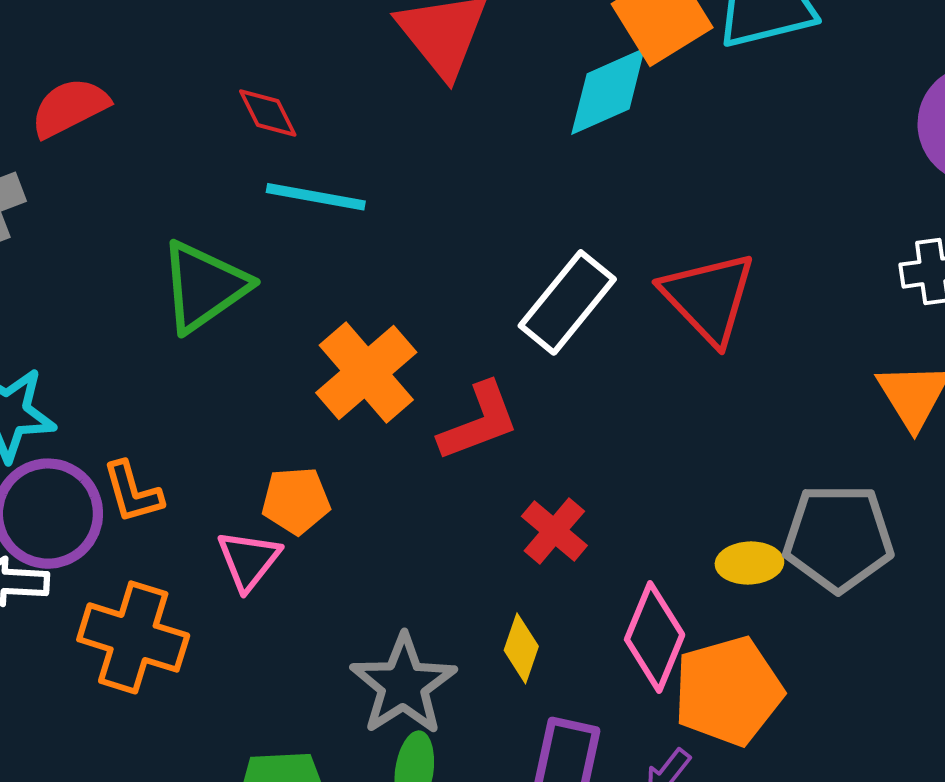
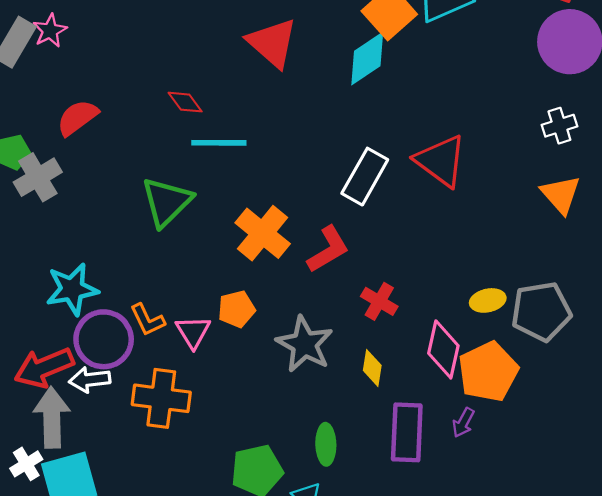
gray pentagon: (838, 538) -> (541, 311), moved
pink triangle: (249, 560) -> (193, 332), moved
gray star: (403, 685) -> (305, 344), moved

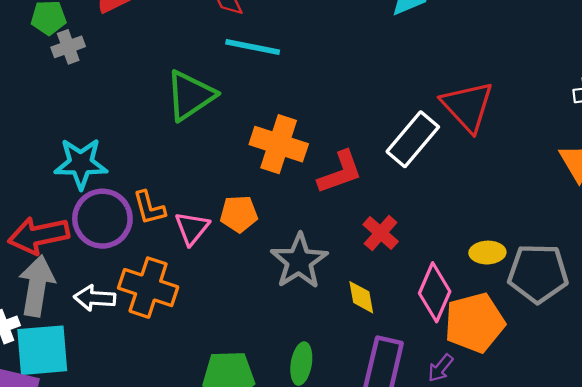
gray cross: (38, 177) -> (68, 47), size x0.7
white rectangle: (365, 177) -> (413, 139), moved
orange cross: (263, 233) -> (279, 144), turned -32
yellow diamond: (372, 368) -> (361, 297), turned -30
white arrow: (90, 380) -> (95, 298), moved

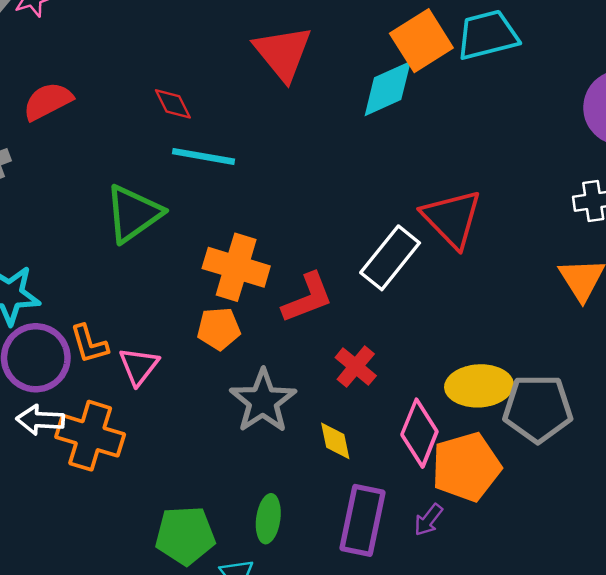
orange pentagon: (239, 214) -> (219, 329), moved
yellow ellipse: (487, 253) -> (479, 386), size x1.6
white arrow: (95, 298) -> (40, 420), moved

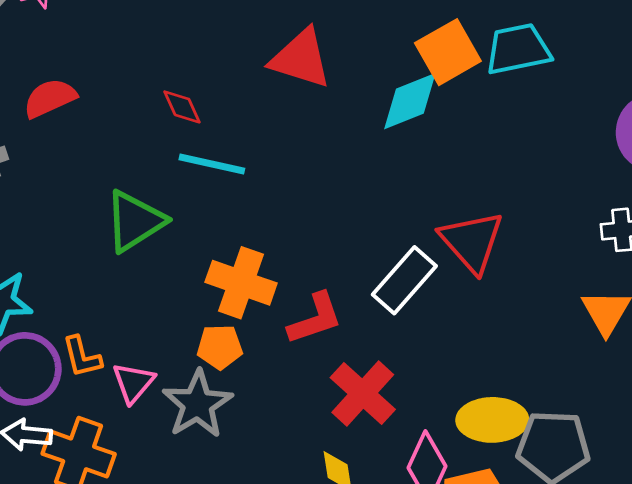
red triangle: (283, 53) -> (301, 59), turned -36
red cross: (356, 367) -> (363, 394), size x1.5
gray star: (263, 401) -> (197, 404), moved

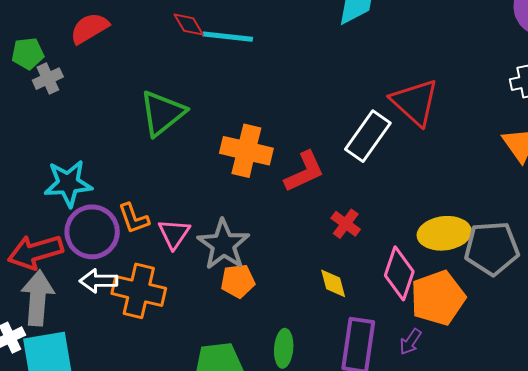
cyan line: (212, 164) -> (228, 37), moved
orange pentagon: (220, 347) -> (238, 281), moved
red cross: (363, 394) -> (346, 224), size x0.6

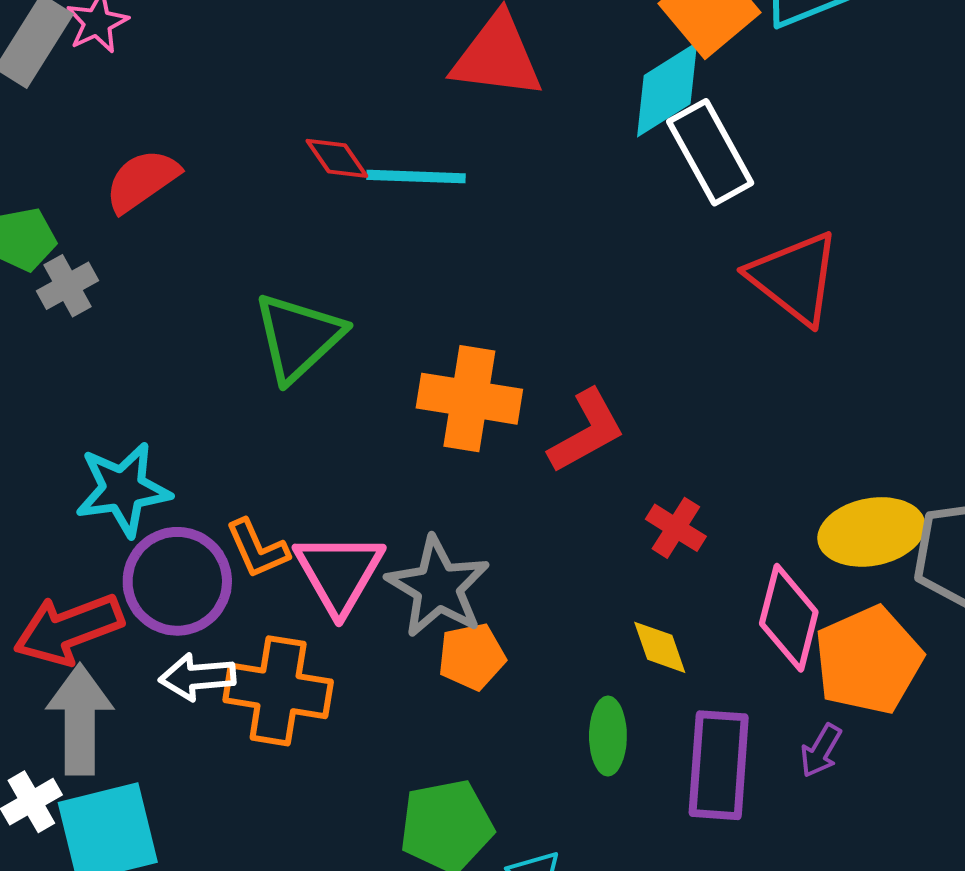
white rectangle: (368, 136) -> (710, 152), moved, turned -60
pink triangle: (174, 234) -> (339, 573), size x1.4
green ellipse: (284, 348) -> (608, 736), moved

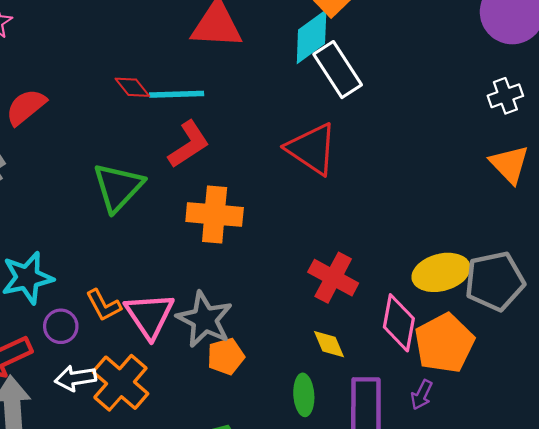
red triangle: (794, 278) -> (312, 149), moved
red L-shape: (587, 431) -> (189, 144), moved
red cross: (676, 528) -> (333, 278), size x1.5
purple circle: (177, 581) -> (61, 326), size x0.6
orange cross: (278, 691) -> (120, 383), turned 36

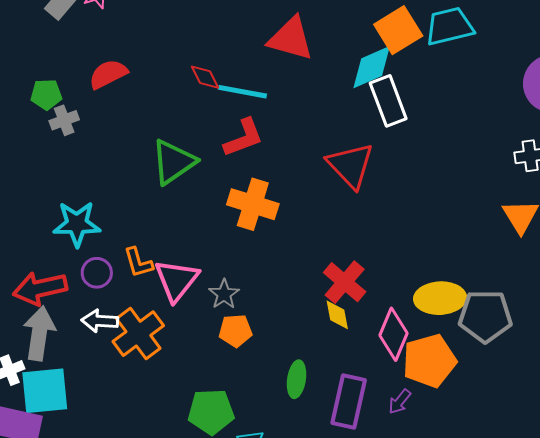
gray star: (205, 319) -> (224, 294), size x0.6
yellow diamond: (329, 344) -> (337, 315), moved

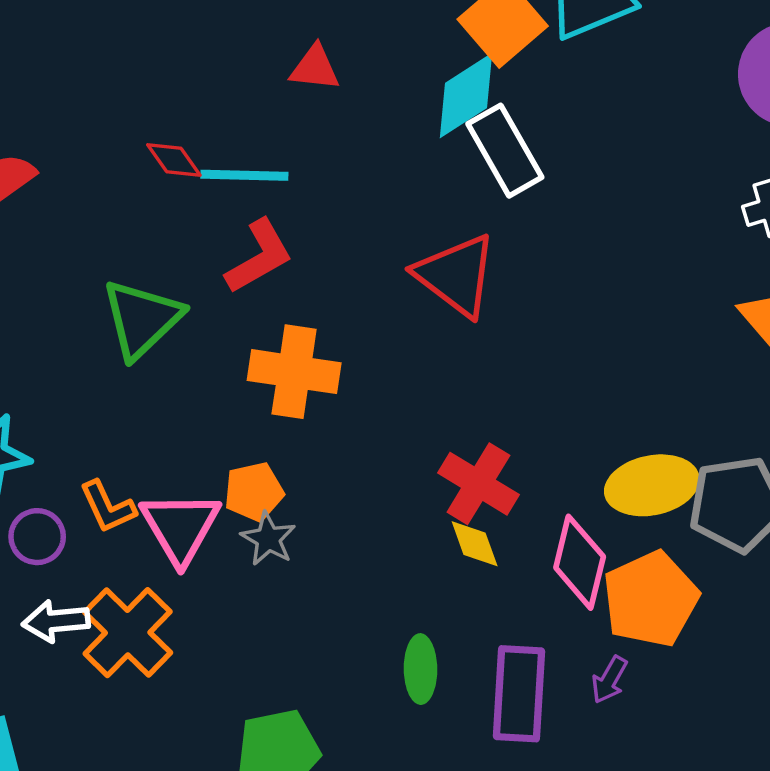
red triangle: (291, 39) -> (315, 68), size x0.6
orange pentagon: (235, 331) -> (254, 492), moved

